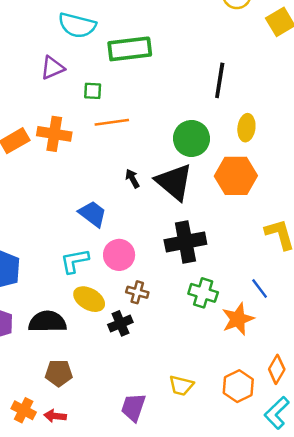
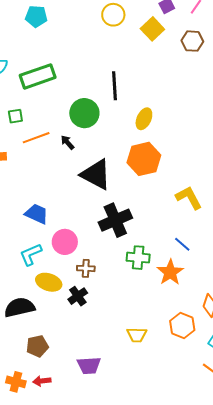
yellow ellipse: (246, 128) -> (144, 119), turned 30
green circle: (191, 138) -> (84, 113), moved
black arrow: (132, 179) -> (68, 142), moved
purple trapezoid: (133, 407) -> (89, 365), moved, turned -100

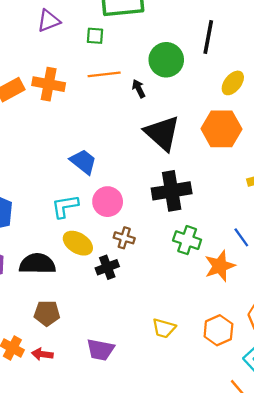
green square: (15, 116) -> (95, 36), moved

